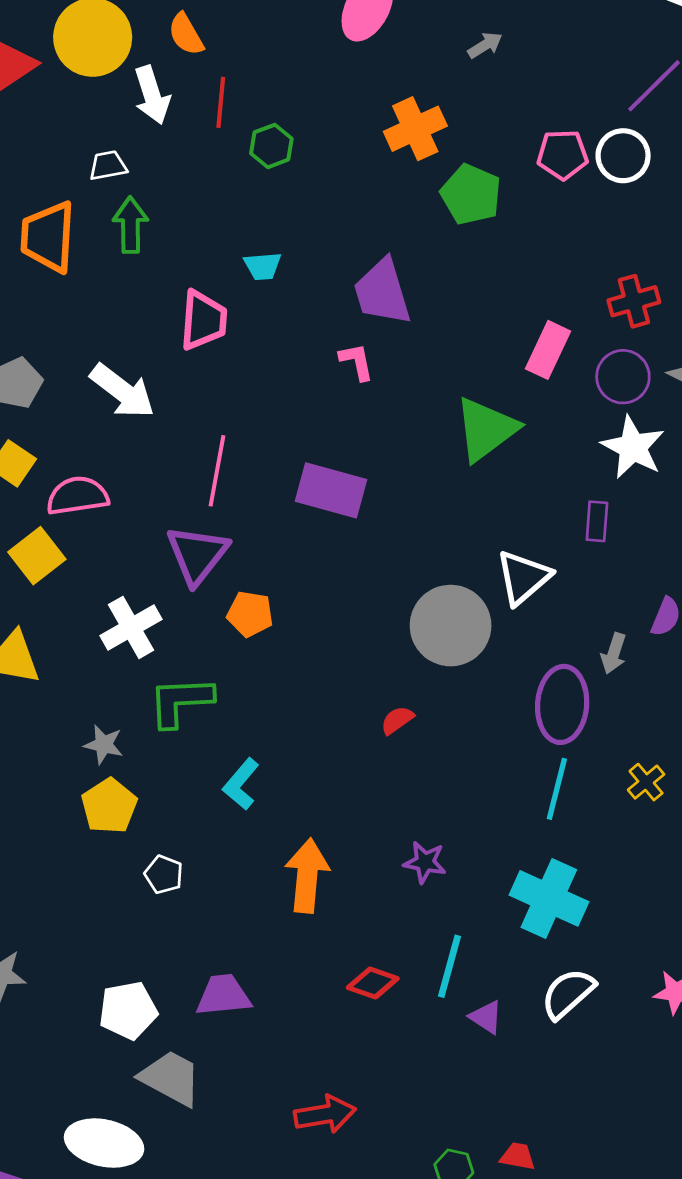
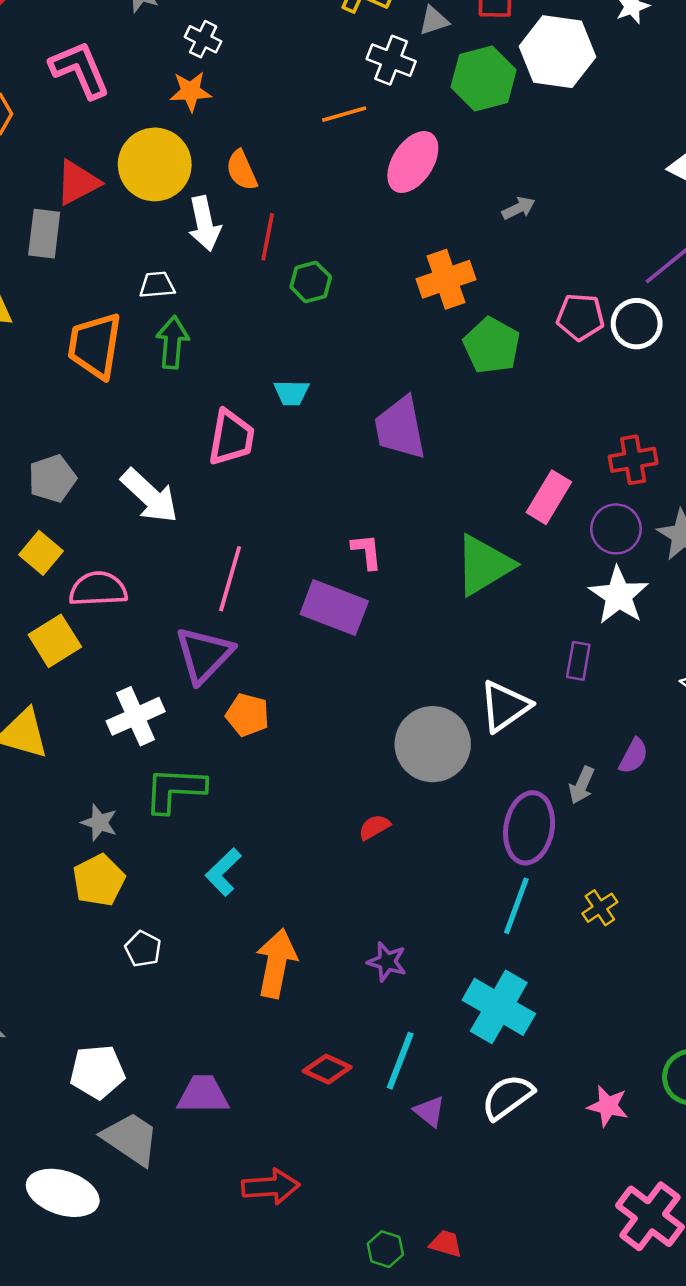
pink L-shape: (357, 362) -> (367, 552), moved
purple trapezoid: (223, 995) -> (203, 1095), moved

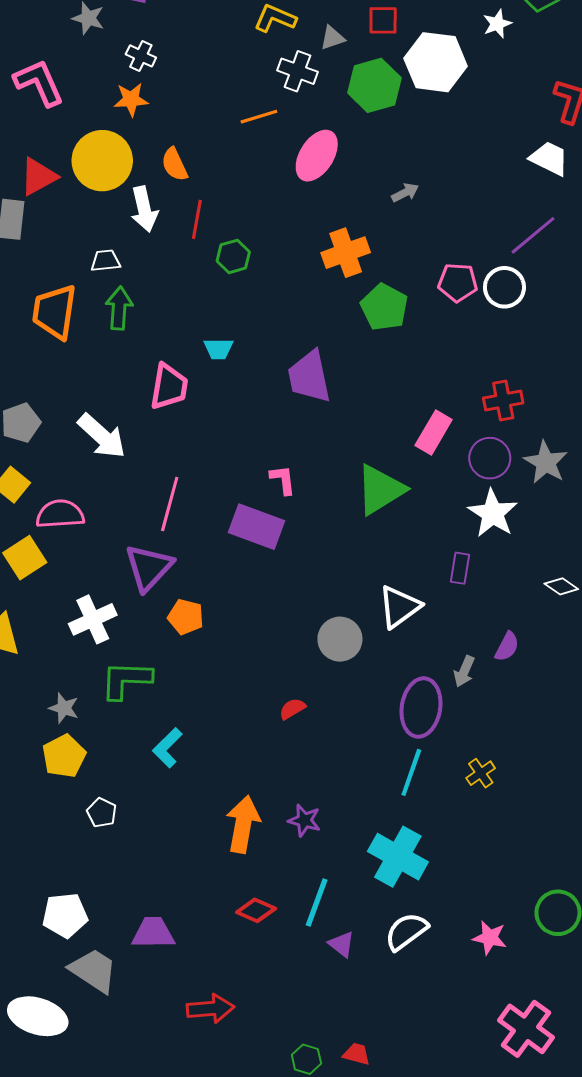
gray circle: (433, 744) -> (340, 639), size x0.7
orange arrow: (276, 963) -> (243, 824), moved

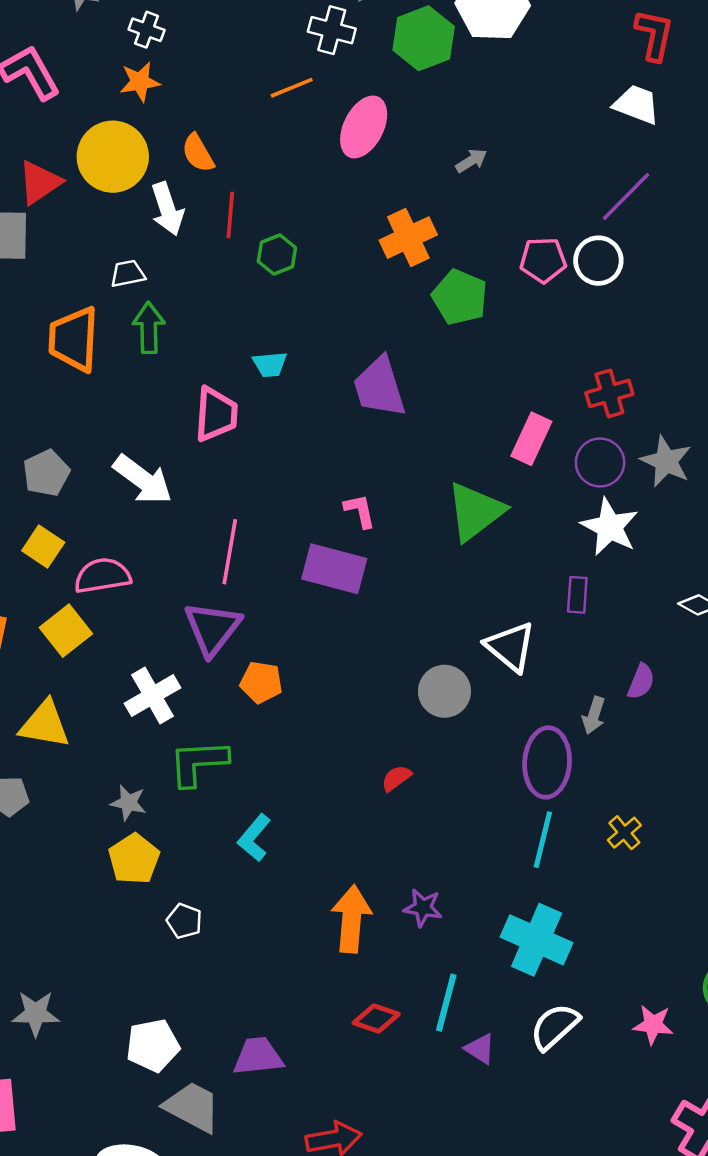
white triangle: (399, 607) -> (511, 647), turned -39

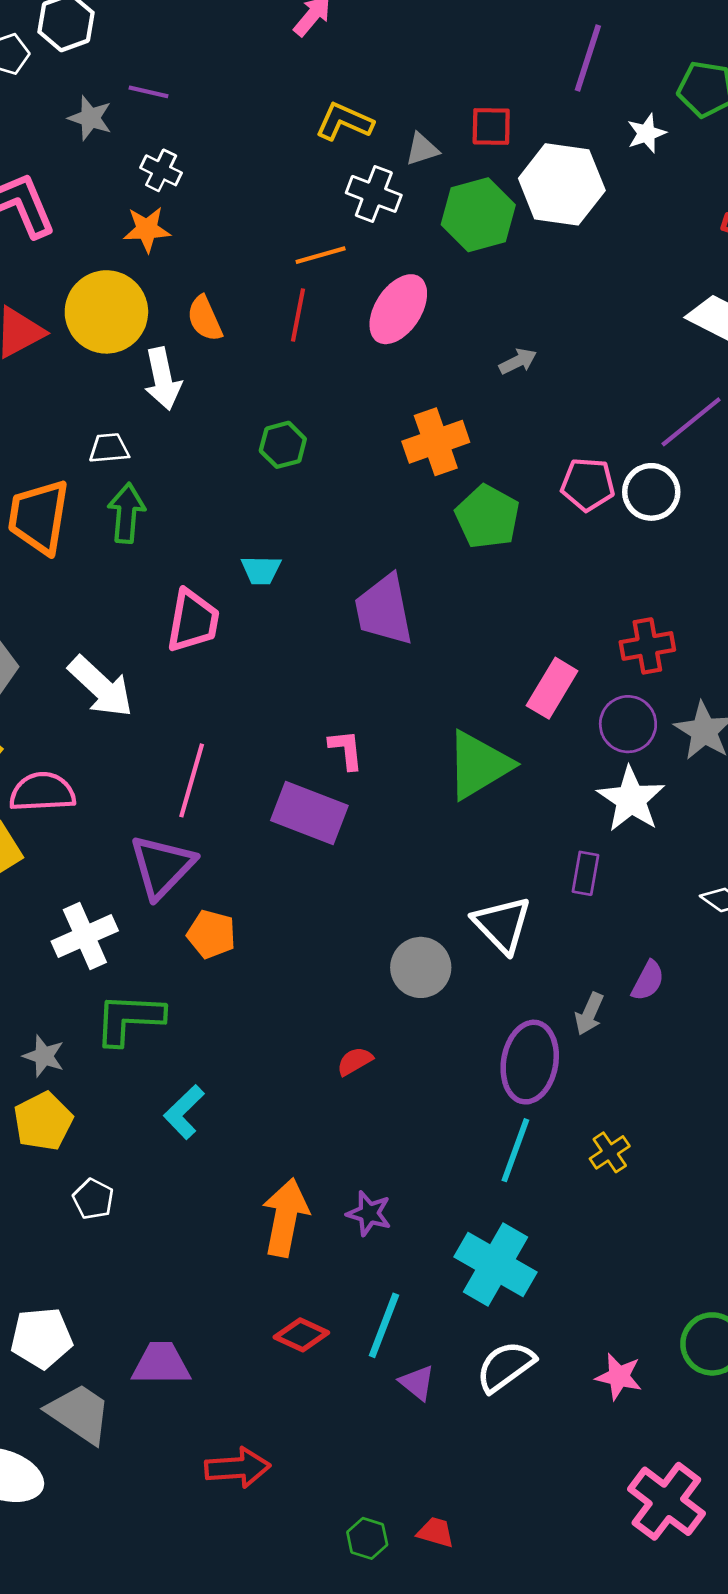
red line: (230, 215) -> (298, 315), moved

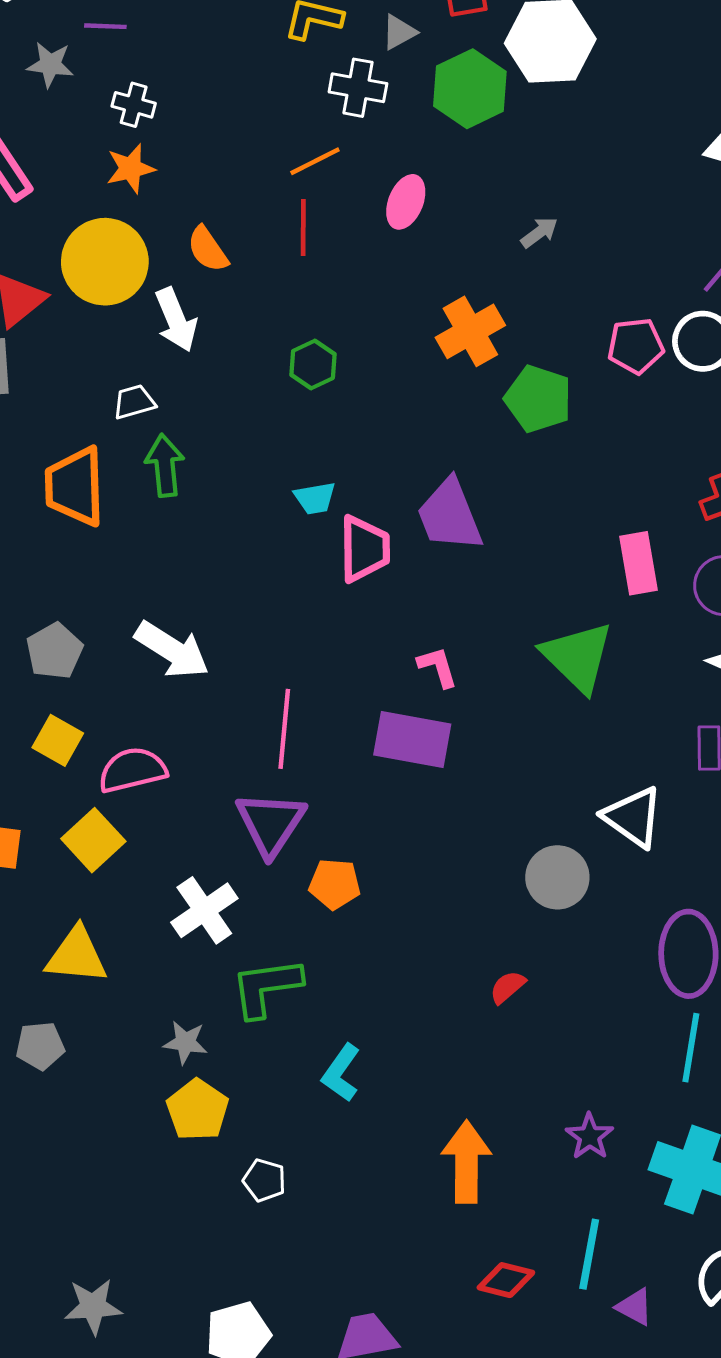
pink ellipse: (398, 309) -> (406, 202), size x0.7
pink trapezoid: (193, 621) -> (364, 549), moved
pink rectangle: (552, 688) -> (639, 563), turned -30
green triangle: (479, 765) -> (578, 657), turned -34
purple star: (369, 1213) -> (589, 1136), moved, turned 30

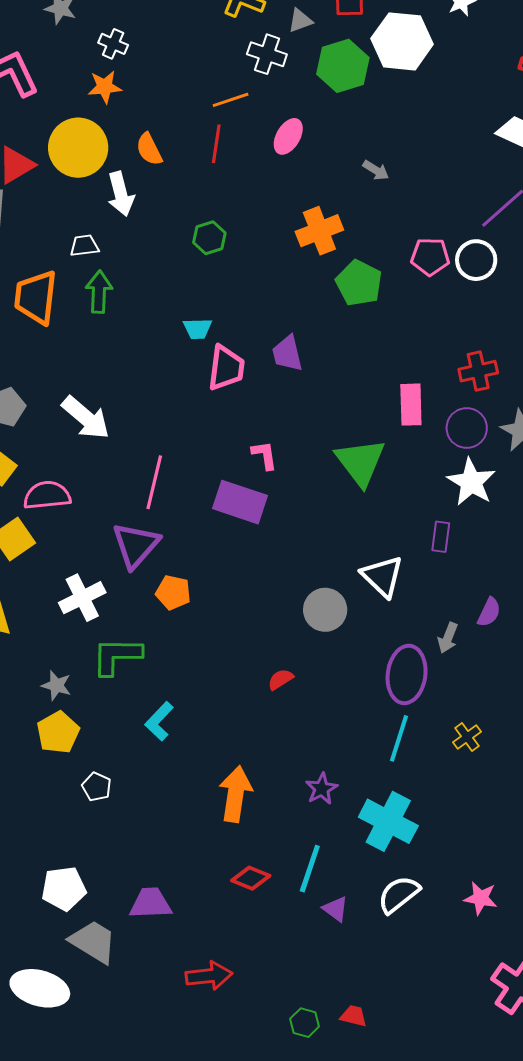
gray arrow: (539, 232) -> (376, 170), turned 60
purple trapezoid: (450, 515) -> (287, 353), size x0.7

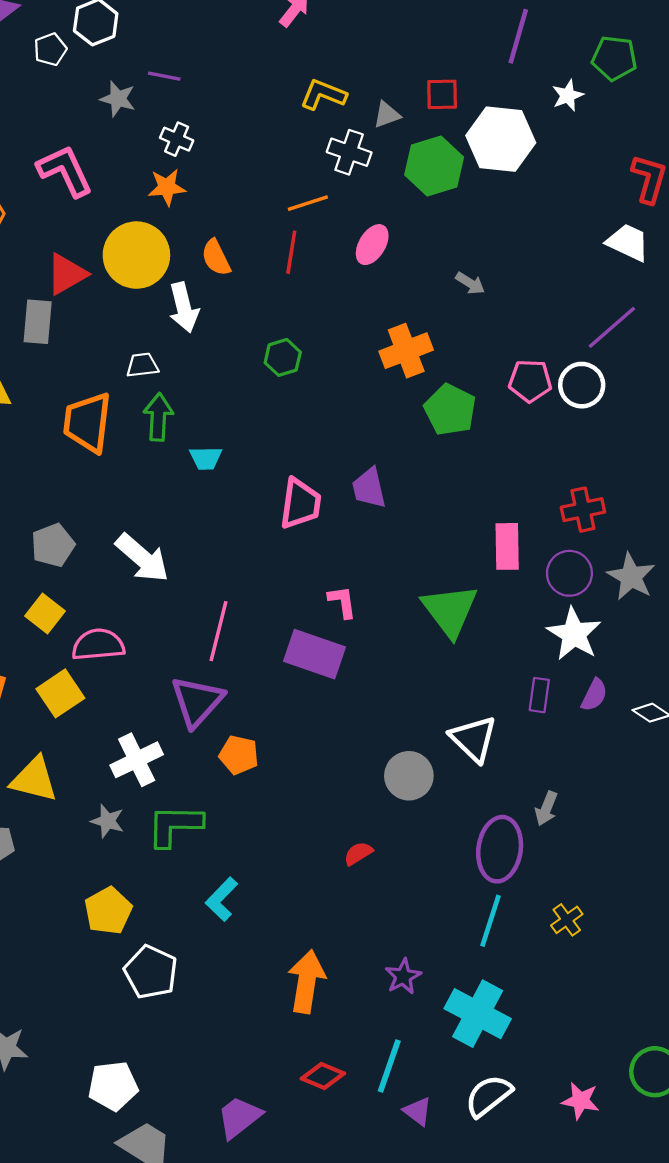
cyan trapezoid: (198, 329) -> (206, 458), moved
purple semicircle: (489, 612) -> (594, 695), moved
gray star: (56, 685) -> (107, 821), moved
white pentagon: (97, 787) -> (151, 972), size x1.6
purple trapezoid: (151, 903) -> (239, 1117), moved, turned -36

